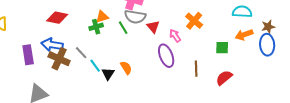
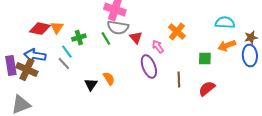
orange triangle: (102, 17) -> (57, 28), moved, turned -40
brown cross: (59, 59) -> (27, 70), moved
cyan line: (95, 66) -> (67, 52), moved

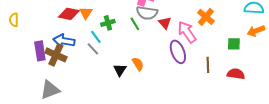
pink arrow: (158, 47) -> (187, 32), size x1.6
red semicircle: (207, 89) -> (236, 74), turned 48

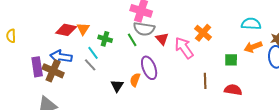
green cross: (108, 23) -> (105, 39), turned 32
purple ellipse: (178, 52) -> (149, 68), moved
orange semicircle: (138, 64) -> (135, 80), turned -128

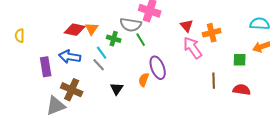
gray semicircle: (144, 29) -> (131, 25), moved
orange cross: (203, 33) -> (212, 33), turned 36
red triangle: (162, 39) -> (187, 26), moved
brown cross: (53, 71) -> (72, 90), moved
black triangle: (117, 86) -> (117, 89), moved

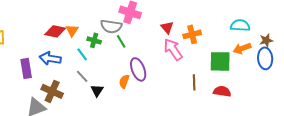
green square: (240, 60) -> (220, 61), size x1.6
gray line: (99, 65) -> (82, 76), moved

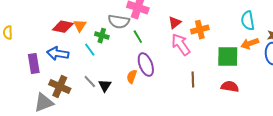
cyan semicircle: (240, 25) -> (248, 21), turned -102
red triangle: (167, 27) -> (175, 23), turned 32
green line: (121, 41) -> (138, 37), moved
gray line: (82, 76) -> (90, 82), moved
brown line: (194, 82) -> (193, 80), moved

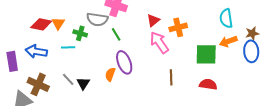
cyan line: (90, 50) -> (68, 47), turned -56

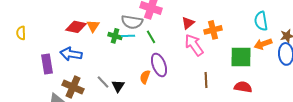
cyan line: (68, 47) -> (128, 36), moved

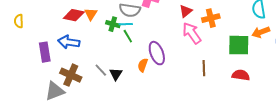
green line: (151, 37) -> (128, 36), moved

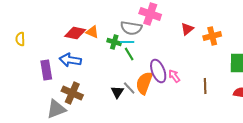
orange triangle: (91, 14) -> (92, 32), turned -40
pink arrow: (192, 33) -> (174, 76), moved, size x0.6
orange semicircle: (143, 65) -> (144, 83), size x1.6
gray line: (101, 70) -> (129, 88), moved

